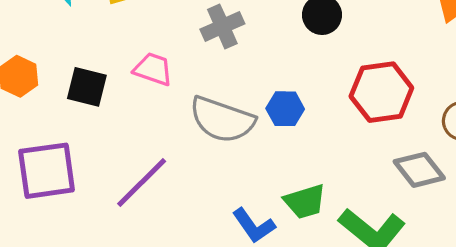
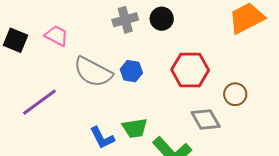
gray cross: (222, 26) -> (125, 20), moved

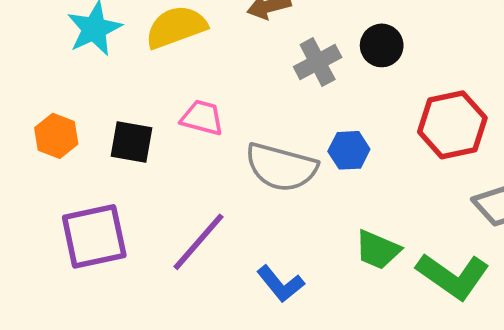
green trapezoid: (135, 128) -> (378, 250), turned 44
blue L-shape: (102, 138) -> (280, 284), moved

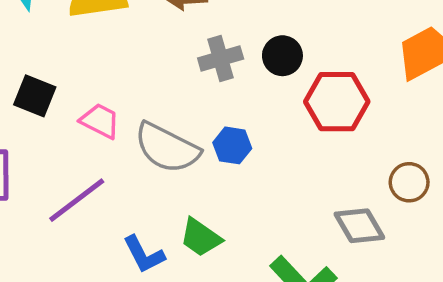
pink trapezoid: (202, 118) -> (100, 121), moved
red hexagon: (452, 125) -> (337, 102), moved
green trapezoid: (378, 250) -> (201, 237), moved

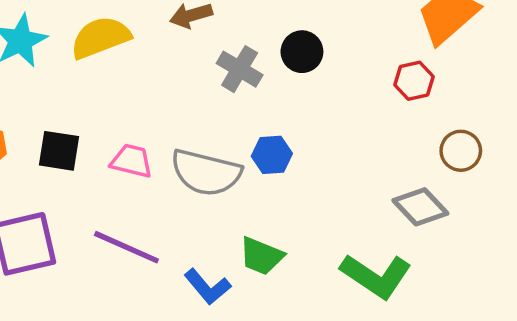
gray cross: (221, 58) -> (240, 69), turned -30
red hexagon: (337, 102) -> (414, 81), moved, size x0.6
purple line: (77, 200) -> (126, 247), turned 74

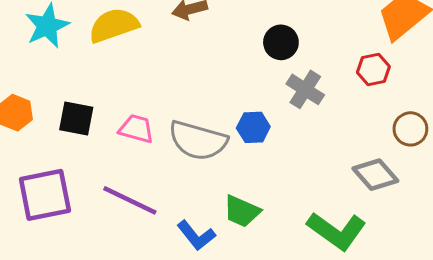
gray cross: (240, 69) -> (305, 89), moved

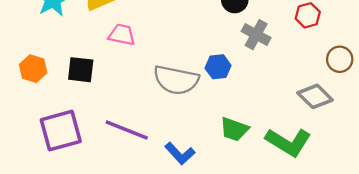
pink trapezoid: (136, 129) -> (122, 35), moved
green trapezoid: (242, 211) -> (234, 129), moved

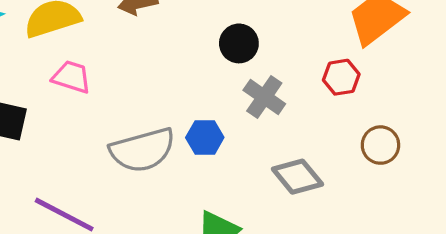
gray semicircle: (176, 80) -> (142, 150), turned -33
gray diamond: (315, 96) -> (297, 177), moved

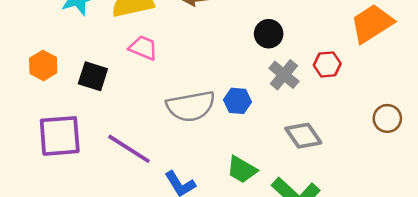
red hexagon: (341, 77) -> (327, 64), moved
brown circle: (380, 145) -> (387, 118), moved

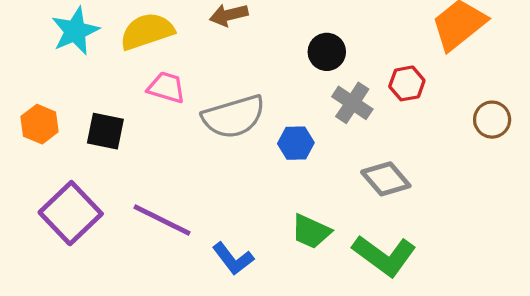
gray semicircle: (191, 106) -> (234, 117), moved
brown circle: (387, 118) -> (492, 120), moved
purple square: (60, 136) -> (71, 213), turned -33

